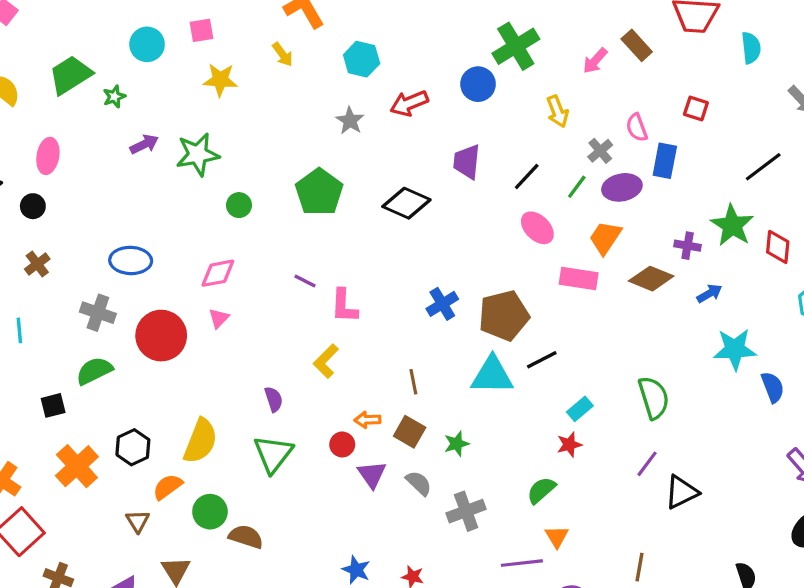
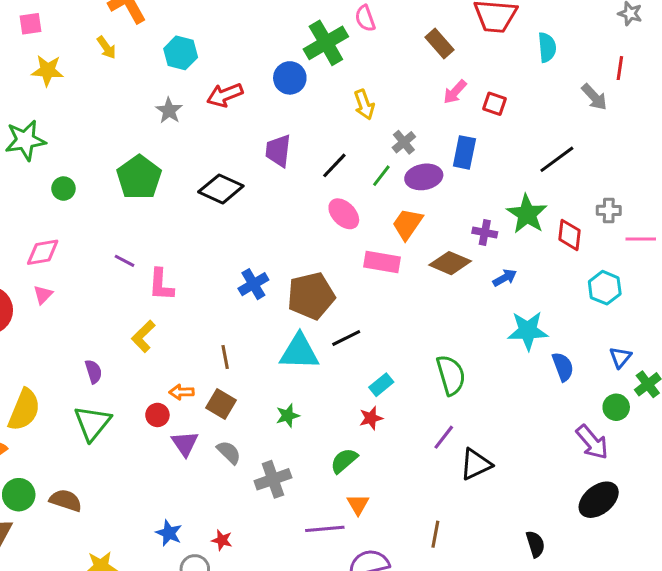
pink arrow: (595, 61) -> (455, 92), moved
pink semicircle: (637, 127) -> (365, 18), moved
green star: (457, 444) -> (288, 416), moved
green circle: (210, 512) -> (19, 495), moved

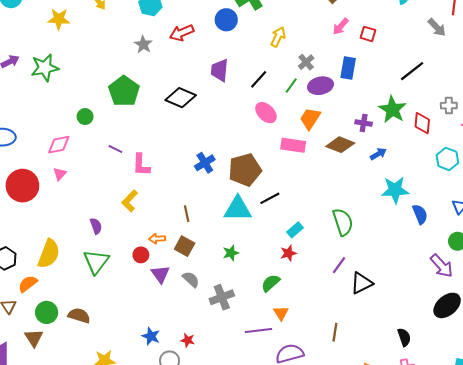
yellow arrow: (364, 105) -> (278, 37), turned -132
green circle: (63, 189) -> (85, 117), moved

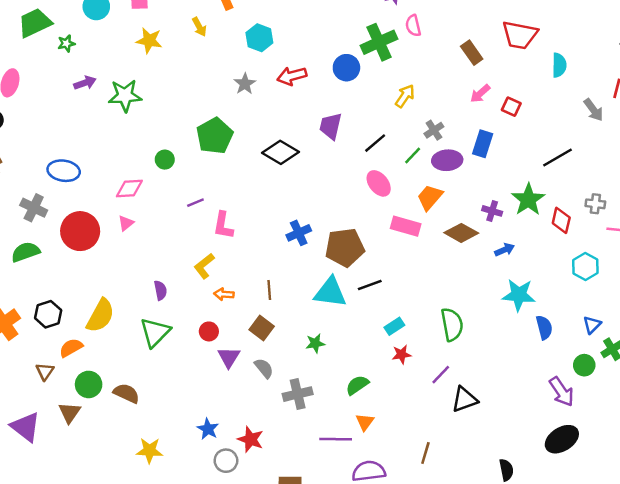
purple line: (115, 149) -> (195, 203), turned -56
orange arrow: (157, 239) -> (224, 294), moved
red star: (288, 253) -> (402, 354), moved
red star: (188, 340) -> (251, 439), size x1.5

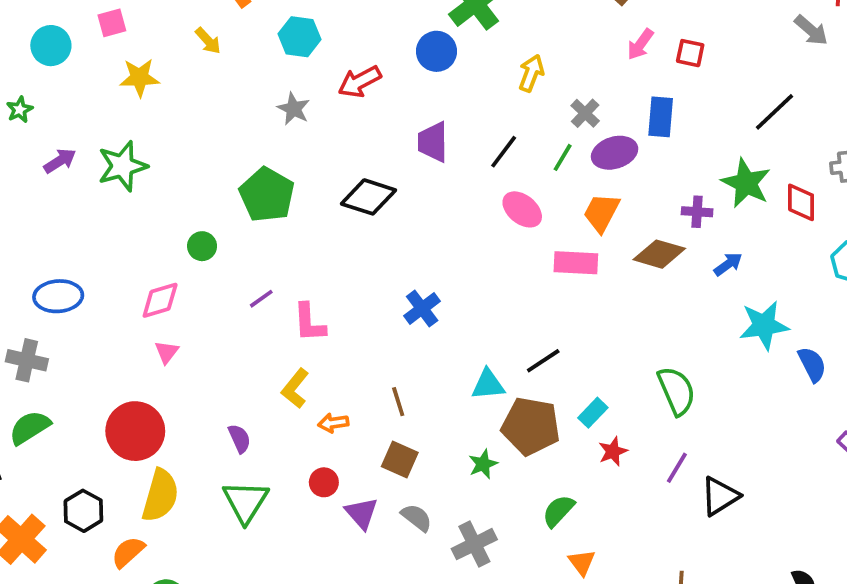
red circle: (80, 231) -> (135, 431), moved
brown pentagon: (345, 248) -> (531, 426), moved, turned 30
cyan triangle: (330, 292) -> (488, 385), size x0.7

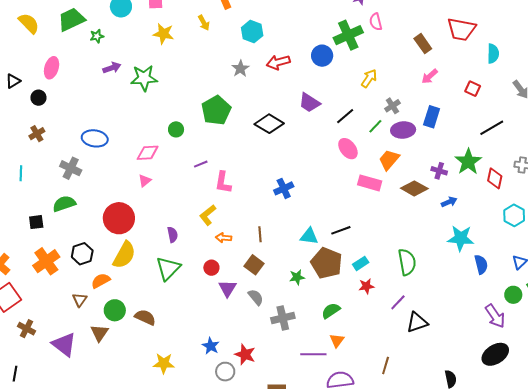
red square: (690, 53) -> (473, 89), moved
purple trapezoid: (433, 142) -> (309, 103), turned -70

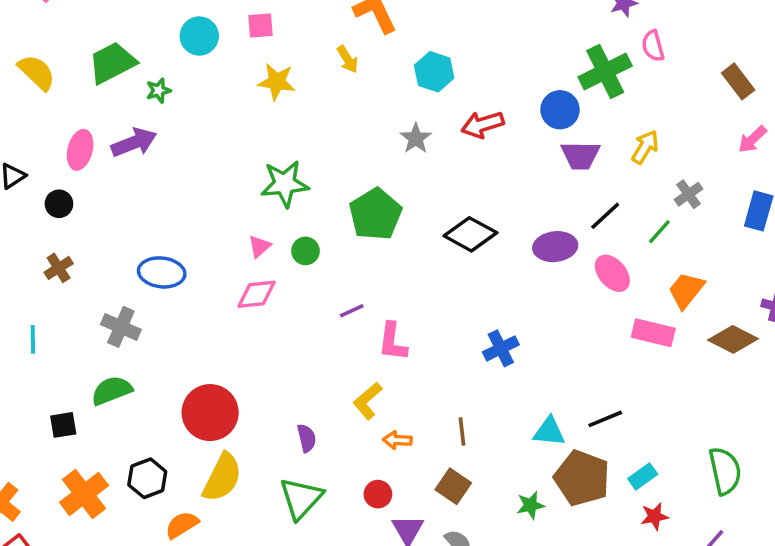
purple arrow: (112, 68) -> (134, 142), moved, size x1.4
green star: (144, 78) -> (285, 184), moved
purple trapezoid: (309, 103) -> (580, 156), moved, turned -30
purple ellipse: (403, 130) -> (555, 247), moved
pink triangle: (145, 181) -> (259, 246), moved

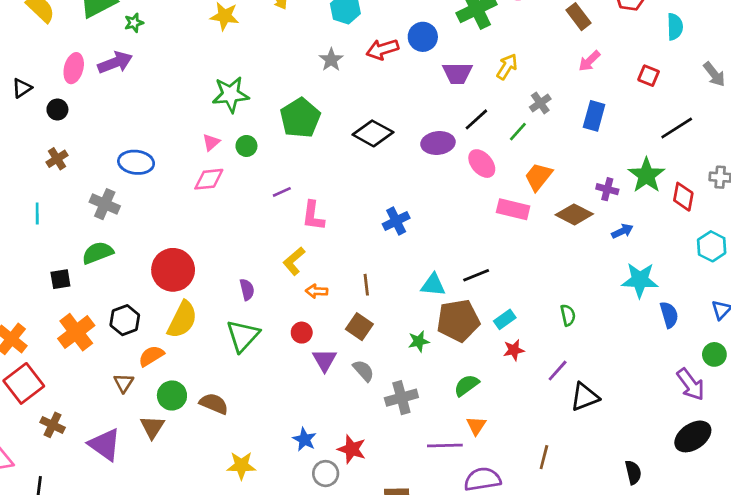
blue circle: (560, 110) -> (423, 37), moved
green semicircle: (725, 471) -> (568, 315), size x0.6
brown pentagon: (582, 478) -> (458, 321), turned -30

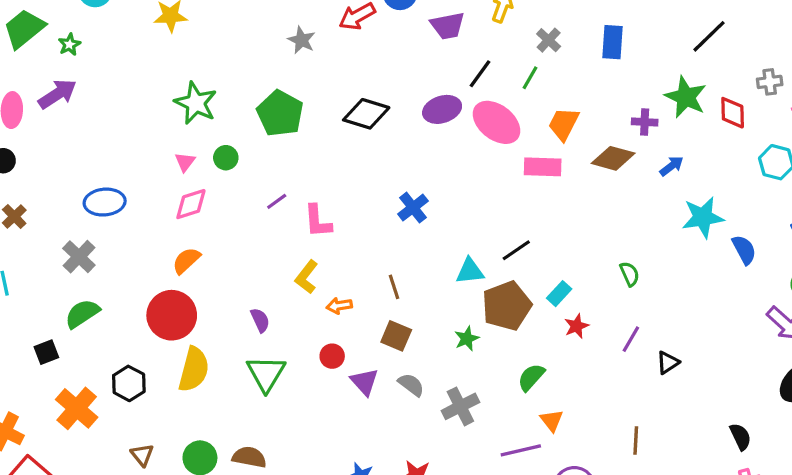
green star: (231, 94) -> (196, 103), turned -30
pink ellipse: (482, 164) -> (496, 122), size x1.4
gray cross: (105, 204) -> (79, 257), turned 32
orange semicircle: (151, 356) -> (186, 261), moved
black triangle: (585, 397) -> (668, 363), size x0.7

